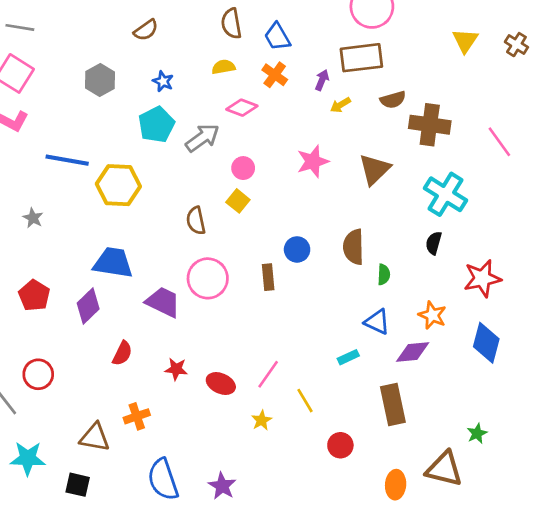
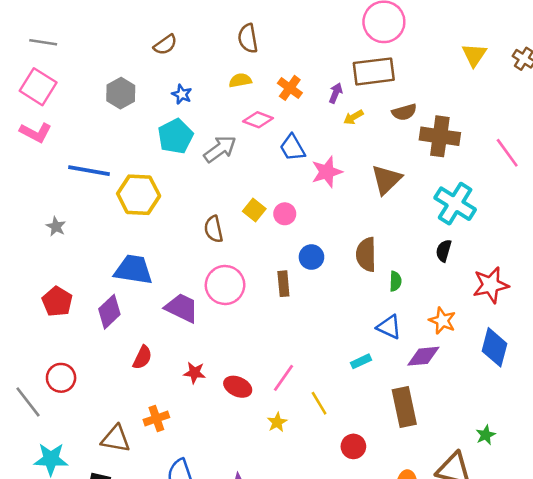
blue trapezoid: (277, 37) -> (292, 148), moved
pink circle: (243, 168) -> (285, 214), moved

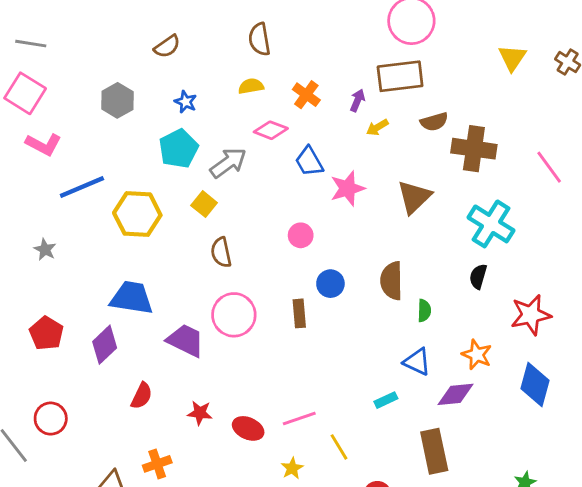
pink L-shape: (36, 132) -> (44, 144), moved
blue line: (89, 171) -> (82, 187), turned -33
yellow square: (254, 210) -> (204, 204), moved
pink line: (283, 378) -> (299, 419), turned 36

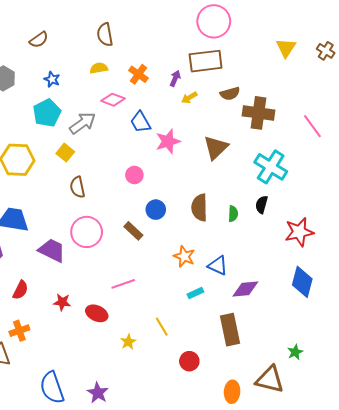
green semicircle: (424, 311) -> (233, 214), moved
brown rectangle: (299, 313) -> (133, 231), turned -42
orange star: (477, 355) -> (184, 256), moved
pink line: (299, 419) -> (123, 284), moved
orange cross: (157, 464) -> (19, 331), moved

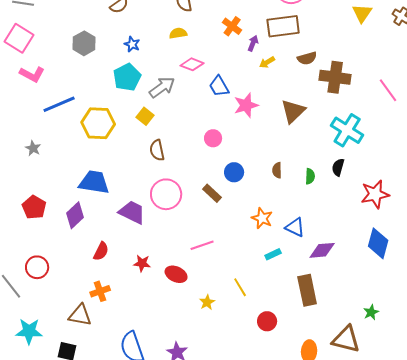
orange cross: (138, 74) -> (232, 26), moved
brown semicircle: (200, 208) -> (277, 170), size x0.6

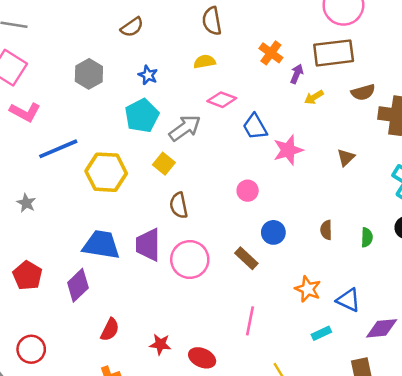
brown triangle: (293, 111) -> (346, 157), size x0.6
purple trapezoid: (132, 212) -> (148, 245), moved, turned -116
pink line: (202, 245) -> (250, 321), moved, turned -60

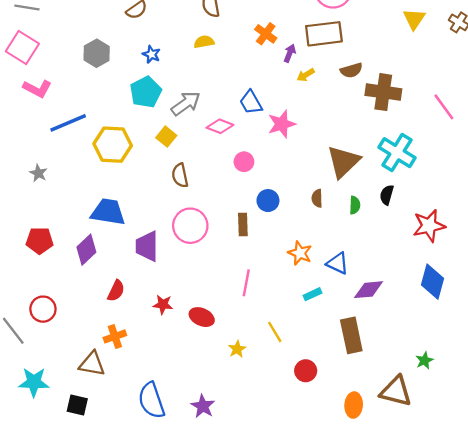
pink diamond: (222, 100) -> (220, 126), moved
brown triangle: (346, 157) -> (343, 162), moved, size x2.0
purple trapezoid: (148, 245) -> (147, 246), moved
brown rectangle: (246, 258) -> (243, 225), turned 45
red pentagon: (27, 275) -> (40, 241), turned -30

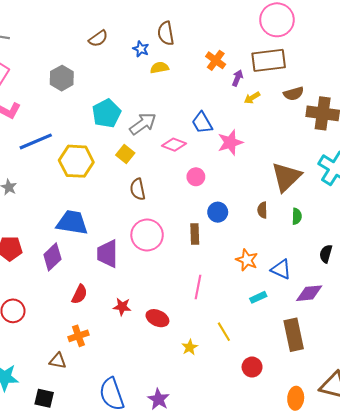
blue star: (151, 54) -> (141, 49), moved
black semicircle: (387, 195) -> (326, 254), moved
brown triangle: (92, 364) -> (58, 361), size x0.7

